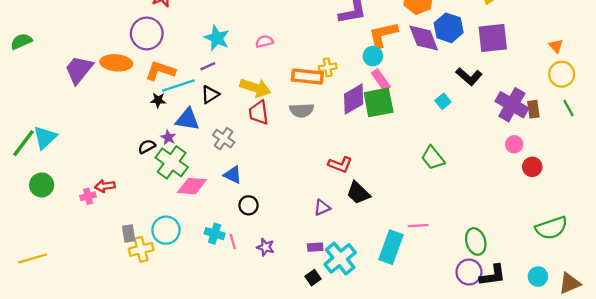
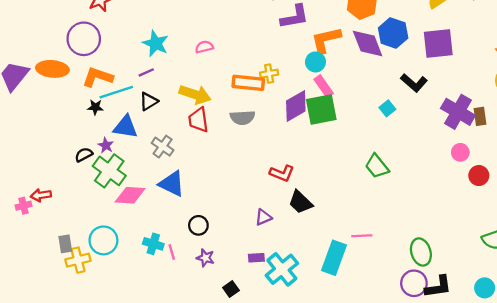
blue triangle: (233, 175) -> (172, 184), size x1.4
black circle: (249, 205) -> (198, 225), moved
black square: (313, 278) -> (231, 289), moved

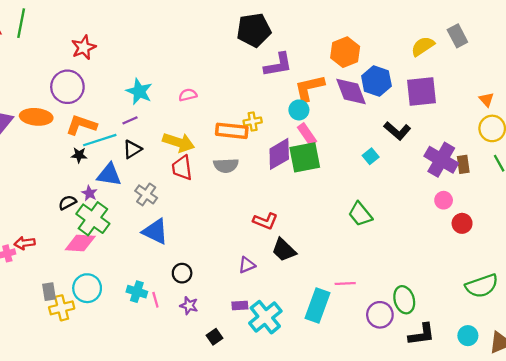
pink diamond: (130, 195) -> (80, 243), moved
purple circle: (414, 283) -> (380, 315), moved

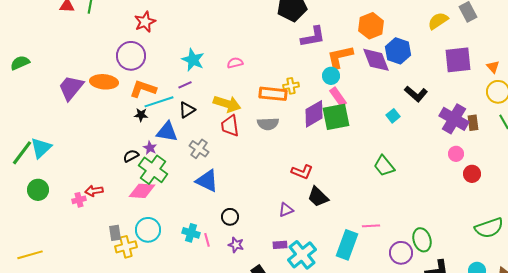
purple square: (422, 91) -> (458, 60), moved

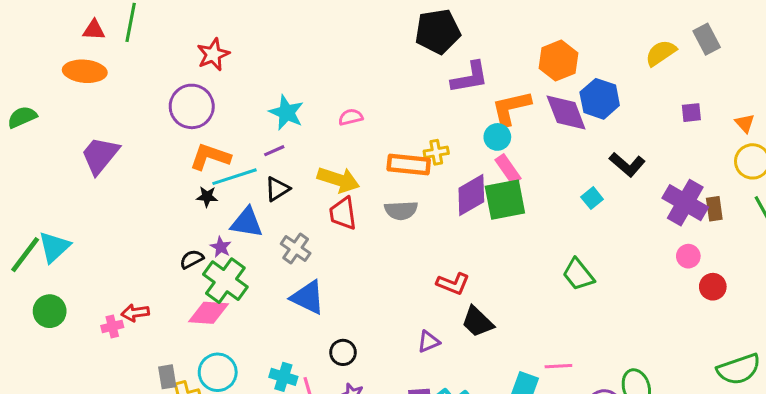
purple square: (458, 60) -> (691, 113), size x0.5
orange ellipse: (104, 82) -> (85, 71), moved

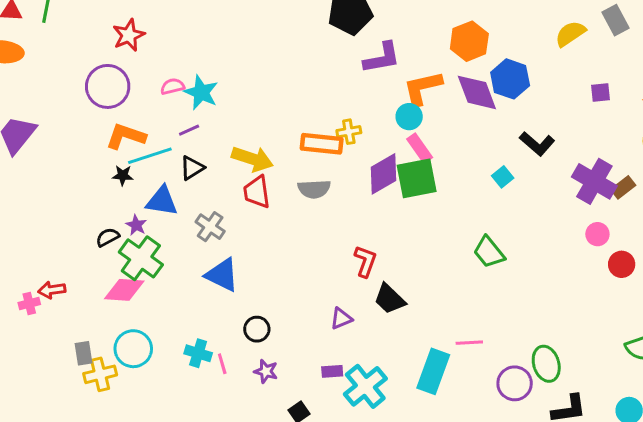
pink semicircle: (351, 117) -> (172, 86), moved
brown rectangle: (714, 209) -> (623, 187), turned 60
red L-shape: (453, 284) -> (365, 261), turned -92

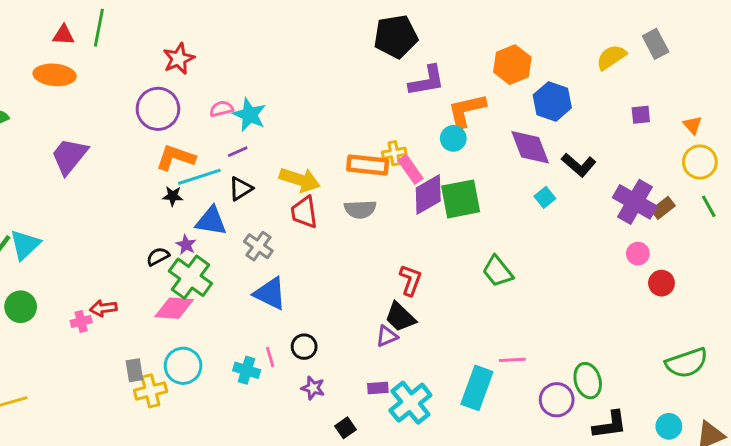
purple diamond: (477, 92) -> (530, 147), moved
pink rectangle: (420, 148) -> (410, 169), moved
green trapezoid: (489, 252) -> (498, 271), moved
black trapezoid: (389, 299) -> (400, 317), moved
pink line: (222, 364) -> (270, 357), moved

